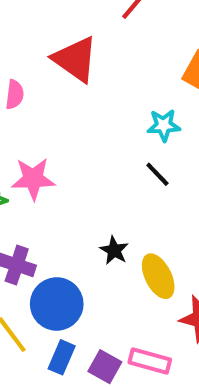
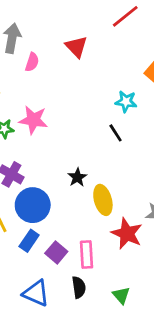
red triangle: (75, 59) -> (76, 47), size x0.7
pink rectangle: (150, 361) -> (86, 255), turned 60

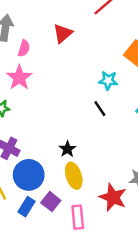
red triangle: (76, 47) -> (63, 33), turned 35
pink star: (33, 120) -> (19, 78), moved, turned 30
yellow ellipse: (103, 200) -> (74, 176), moved
purple square: (56, 252) -> (51, 202), moved

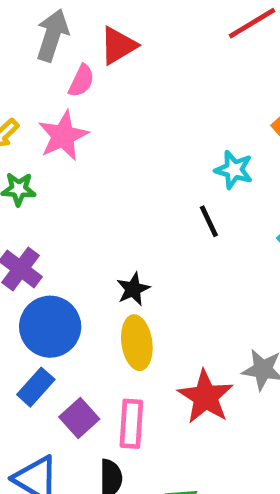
red triangle: (63, 33) -> (118, 46), moved
purple square: (51, 202) -> (79, 418), moved

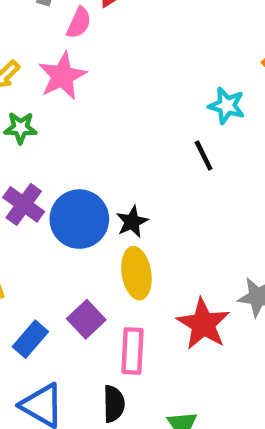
blue circle: (50, 327) -> (79, 219), moved
blue rectangle: (36, 387) -> (30, 339), moved
purple square: (79, 418) -> (86, 319), moved

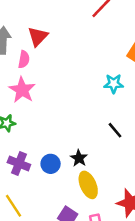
black line: (204, 156) -> (115, 130), moved
blue circle: (79, 219) -> (51, 164), size x0.6

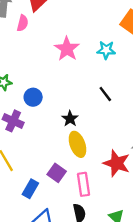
pink star: (22, 90) -> (67, 49), moved
blue circle: (51, 164) -> (33, 97), moved

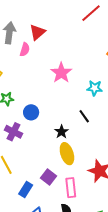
cyan star: (106, 50) -> (95, 88), moved
black line: (105, 94) -> (84, 116), moved

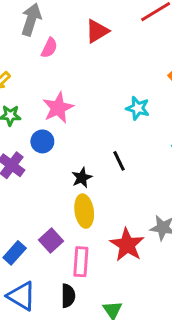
red triangle: (37, 32) -> (97, 31), moved
pink star: (61, 73) -> (58, 108), moved
cyan star: (95, 88) -> (138, 108), moved

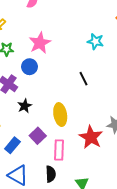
black star: (82, 178) -> (25, 106), moved

